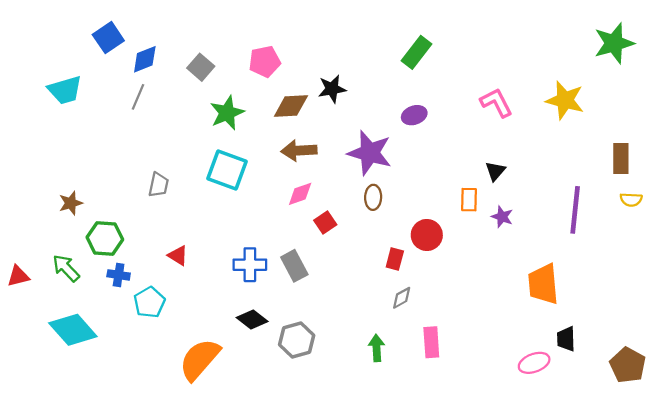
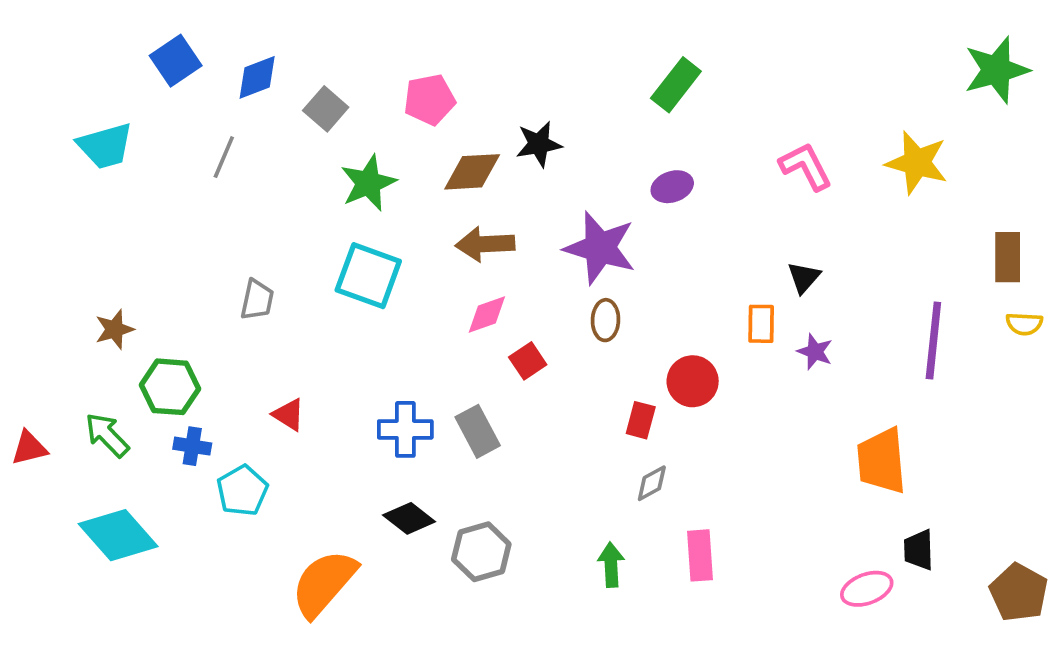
blue diamond: (145, 59) -> (257, 77), moved

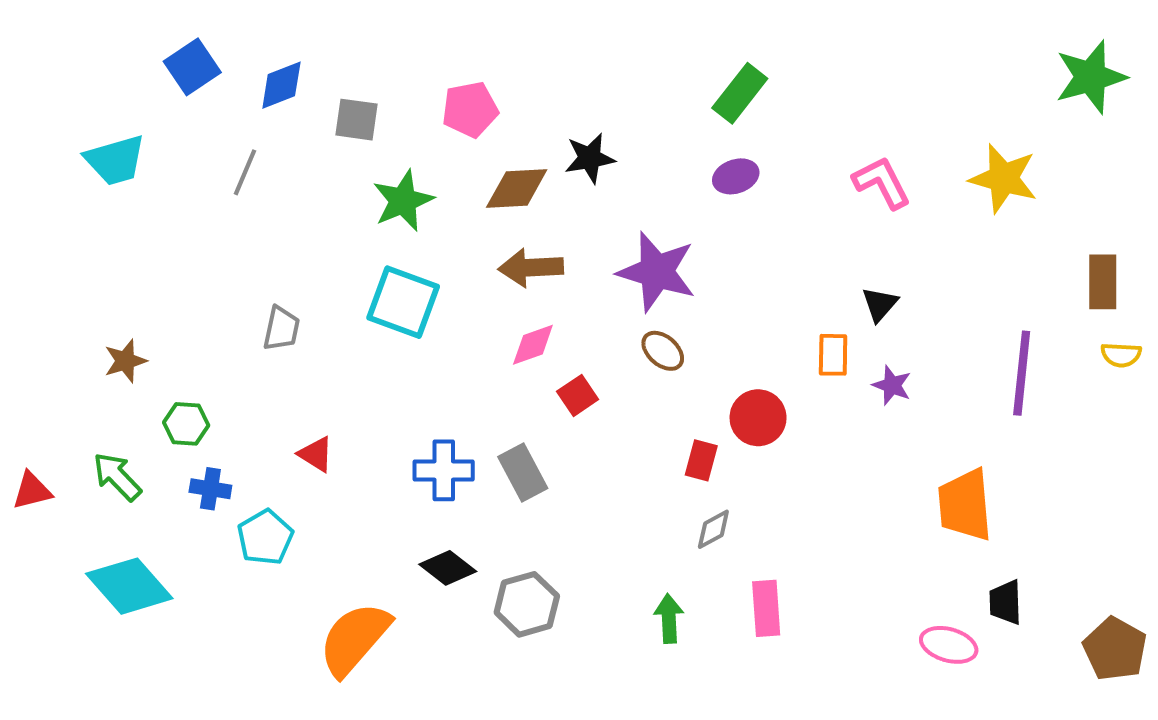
gray square: (326, 109) -> (356, 120), turned -33
purple ellipse: (672, 187) -> (736, 176), moved
brown ellipse: (605, 320) -> (663, 351), turned -51
green hexagon: (170, 387) -> (186, 424), size x0.7
pink ellipse: (867, 589) -> (949, 645), turned 36

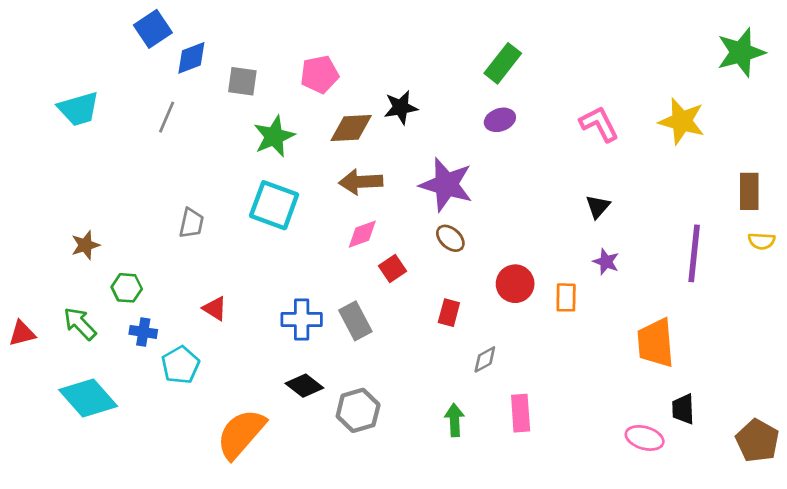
blue square: (192, 67) -> (153, 29), moved
orange rectangle: (833, 355) -> (566, 297), moved
red rectangle: (701, 460) -> (449, 313), moved

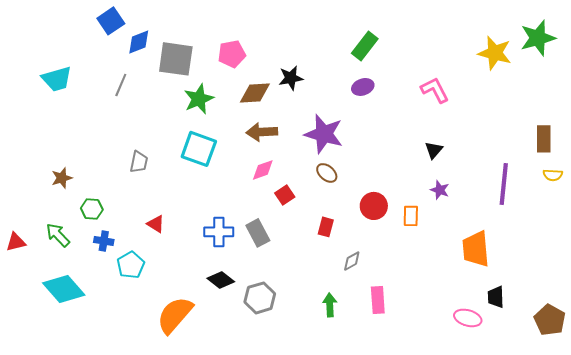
gray square: (242, 81) -> (176, 59), size x1.6
yellow star: (682, 121) -> (495, 53), moved

